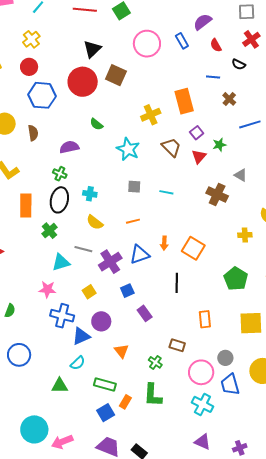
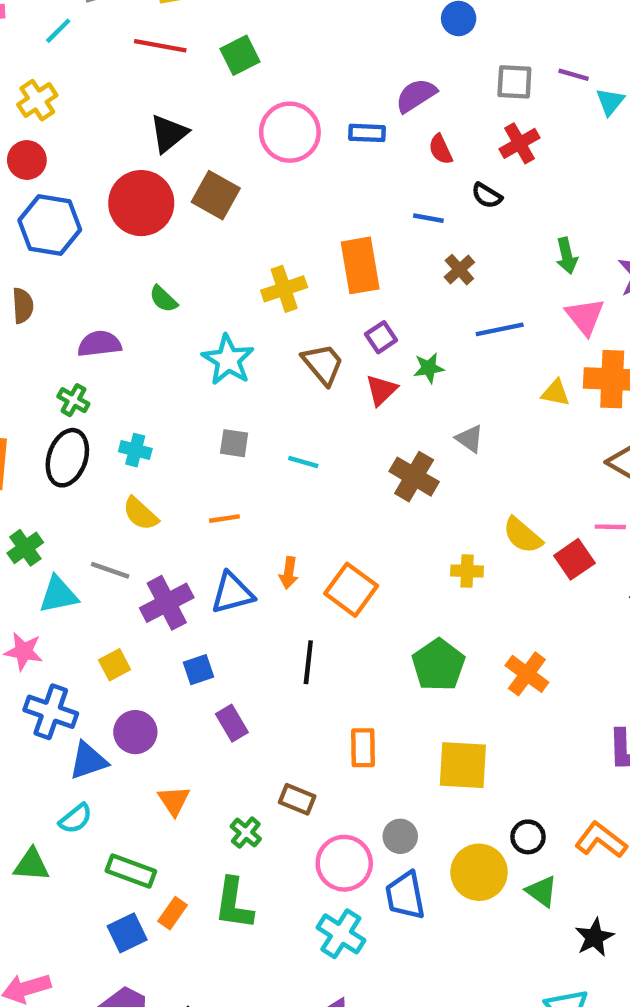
blue rectangle: (182, 41) -> (367, 133), turned -63
green cross: (49, 231) -> (25, 548), moved

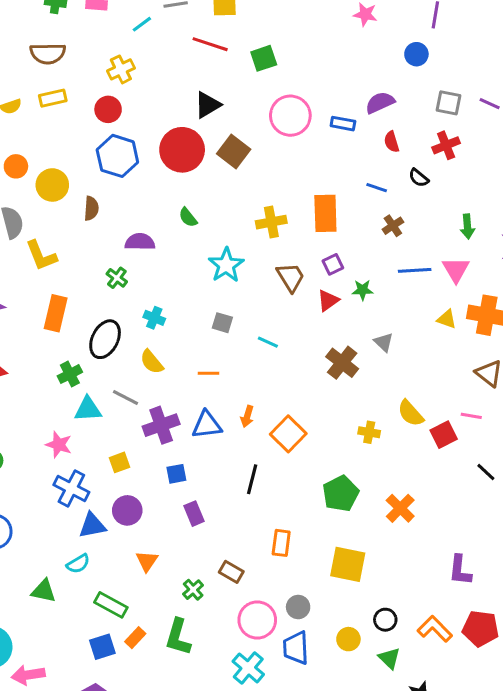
pink triangle: (585, 317) -> (456, 270), moved
black ellipse: (67, 458) -> (105, 339), moved
yellow circle: (479, 872) -> (348, 639), size x0.6

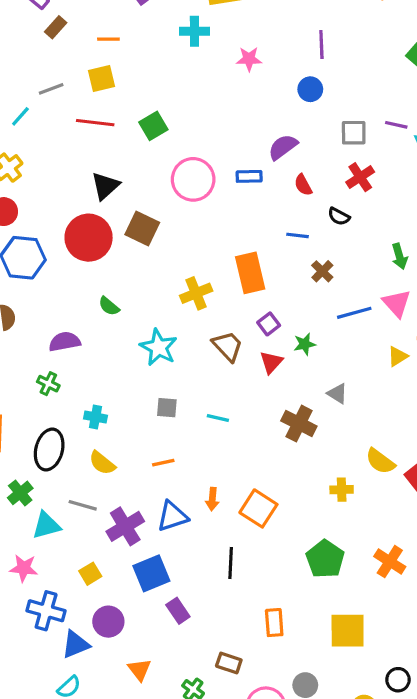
yellow triangle: (447, 319) -> (398, 356), turned -40
blue square: (176, 474) -> (151, 573), size x1.6

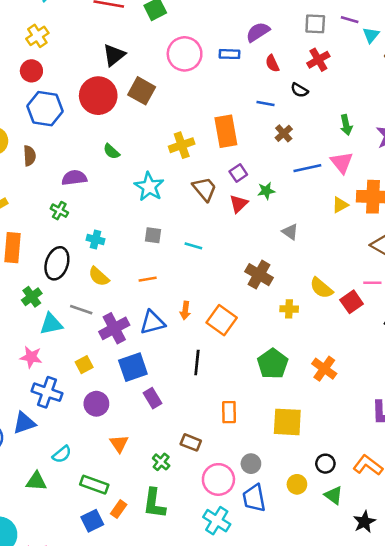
brown cross: (299, 424) -> (259, 275), moved
blue triangle: (76, 645) -> (24, 423), moved

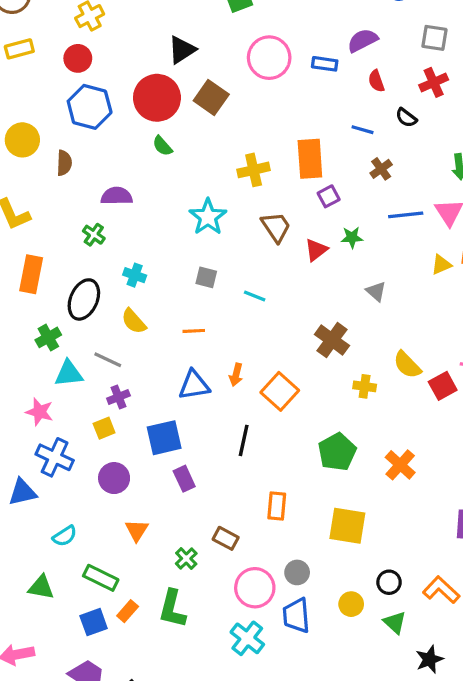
green semicircle: (111, 151) -> (162, 146), moved
purple square: (238, 173) -> (329, 196), moved
purple cross: (114, 328) -> (118, 397), moved, size x0.6
green triangle: (36, 481) -> (41, 587), moved

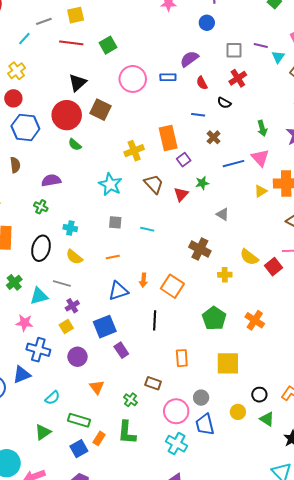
green cross: (48, 337) -> (14, 282), moved
green triangle: (41, 587) -> (43, 432), turned -36

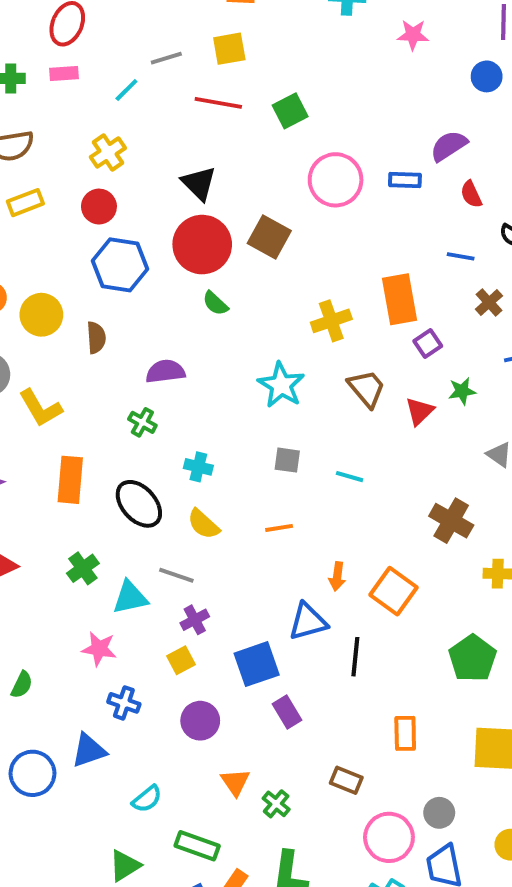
black triangle: (77, 83) -> (199, 183), moved, turned -36
black ellipse: (41, 248) -> (139, 504), turned -60
blue triangle: (118, 291) -> (308, 622), moved
blue cross: (38, 350) -> (124, 703), size x0.7
green cross: (130, 400) -> (276, 804), moved

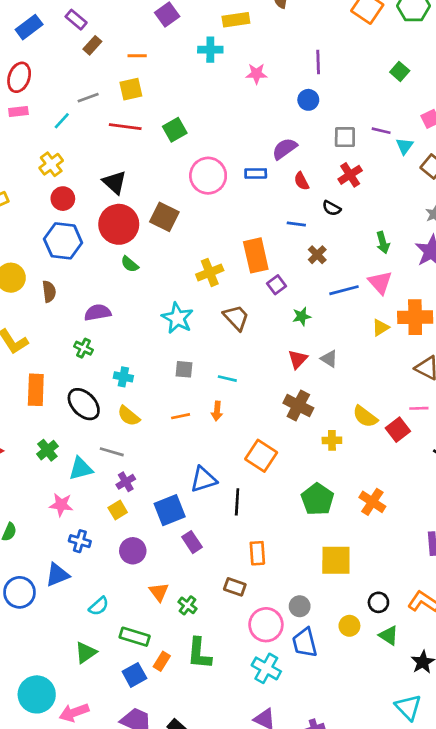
red circle: (99, 207) -> (63, 199), moved
red triangle: (419, 411) -> (298, 359), moved
orange arrow: (337, 576) -> (217, 411), moved
orange rectangle: (405, 733) -> (257, 553), moved

